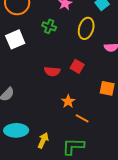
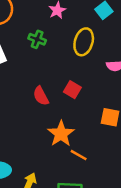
red semicircle: (52, 71) -> (41, 96), turned 56
orange star: (68, 101) -> (61, 134), size x1.5

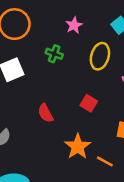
red semicircle: (41, 96) -> (45, 113), moved
orange line: (79, 155) -> (105, 161), moved

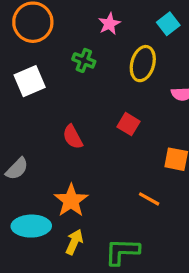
orange star: (78, 147) -> (71, 201), moved

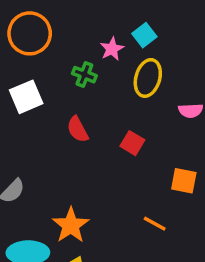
pink star: (109, 24) -> (112, 49), moved
cyan square: (168, 24) -> (144, 35), moved
red semicircle: (73, 137) -> (78, 129), moved

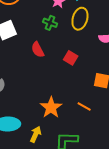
green cross: (84, 75) -> (50, 23), moved
orange star: (71, 225) -> (51, 107), moved

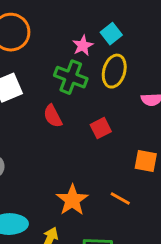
green cross: (50, 23) -> (71, 77), size x1.5
red square: (71, 58) -> (101, 128), turned 32

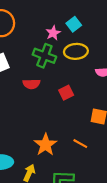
yellow ellipse: (114, 71) -> (76, 51), turned 70
red semicircle: (53, 116) -> (31, 84), turned -63

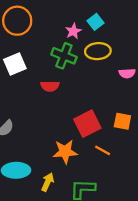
red square: (66, 93) -> (87, 124), moved, size x1.6
orange star: (46, 145) -> (65, 152), turned 30

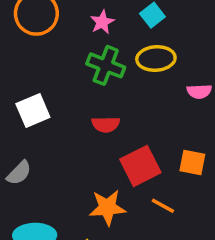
pink star: (73, 31) -> (102, 22), moved
white square: (15, 64) -> (33, 110), moved
red semicircle: (50, 86) -> (106, 124), moved

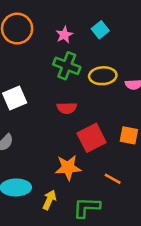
yellow ellipse: (156, 59) -> (103, 76), moved
orange line: (163, 206) -> (113, 179), moved

